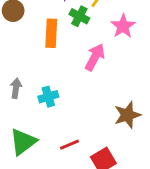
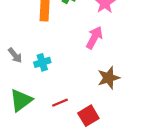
pink arrow: (95, 57) -> (94, 38), moved
gray arrow: (16, 88) -> (15, 55), turned 133

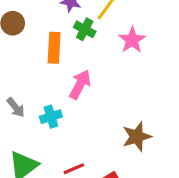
pink arrow: (94, 38) -> (80, 84), moved

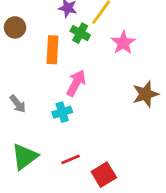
cyan cross: (51, 117) -> (62, 112), moved
brown star: (137, 137) -> (145, 94), moved

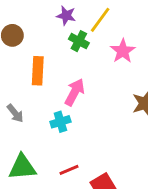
orange rectangle: (52, 50) -> (38, 71), moved
green triangle: (25, 157) -> (22, 167), turned 32

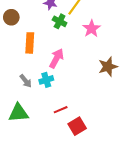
gray arrow: (15, 113) -> (26, 81), moved
red line: (69, 170) -> (61, 110), moved

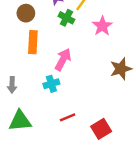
brown circle: (11, 17) -> (26, 13), moved
gray arrow: (26, 81) -> (12, 85), moved, turned 40
red square: (77, 126) -> (101, 129), moved

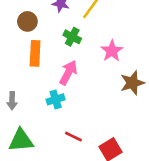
green cross: (66, 18) -> (72, 37), moved
pink star: (102, 26) -> (112, 51), moved
red line: (68, 117) -> (73, 137), turned 49

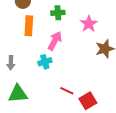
green cross: (72, 37) -> (58, 13), turned -32
red line: (73, 137) -> (67, 91), moved

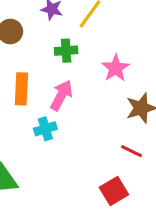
orange rectangle: (29, 26) -> (21, 89), moved
red line: (67, 91) -> (131, 151), moved

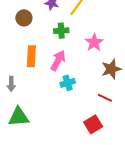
cyan cross: (45, 129) -> (68, 83), moved

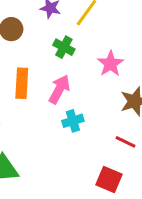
green cross: (61, 31) -> (64, 47), turned 32
red square: (93, 124) -> (109, 179), turned -36

